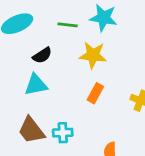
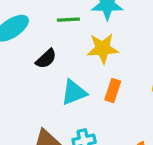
cyan triangle: (36, 85) -> (74, 92), moved

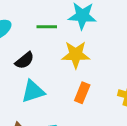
cyan triangle: (74, 92) -> (33, 91), moved

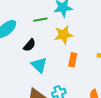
cyan triangle: (33, 91) -> (39, 65), turned -48

